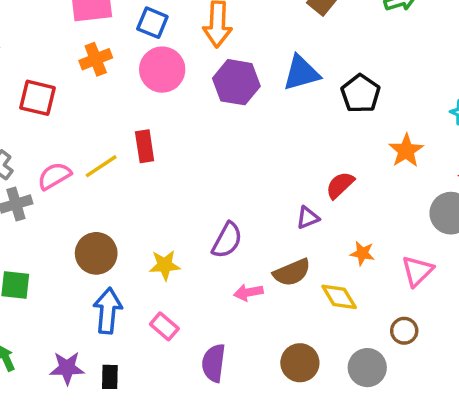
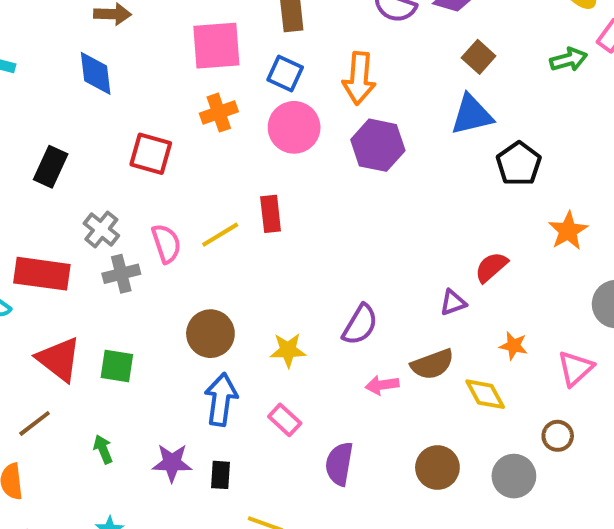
blue triangle: (301, 73) -> (472, 115), moved
pink semicircle: (54, 176) -> (166, 244), turned 100

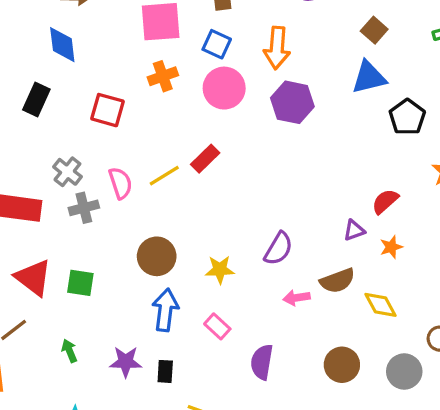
black rectangle: (51, 167) -> (36, 100), moved
red rectangle: (271, 214) -> (205, 159), turned 52
orange star: (514, 346) -> (391, 247), moved, turned -30

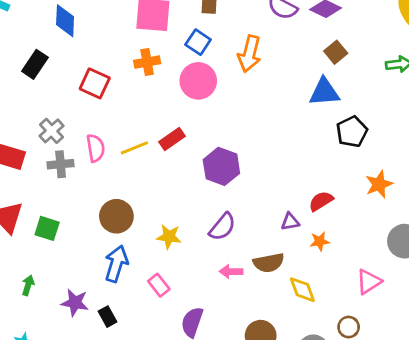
purple hexagon: (292, 102) -> (221, 166), moved
green arrow: (69, 351) -> (28, 285), turned 30
black rectangle: (165, 371) -> (107, 317), turned -42

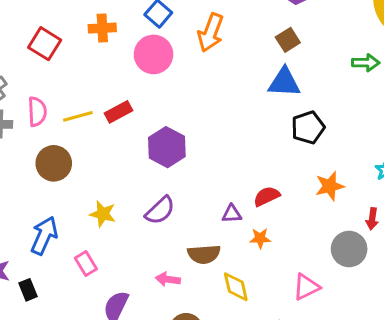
brown square: (336, 52) -> (288, 40), moved
brown circle: (116, 216) -> (54, 163), moved
pink arrow: (231, 272) -> (168, 279), moved

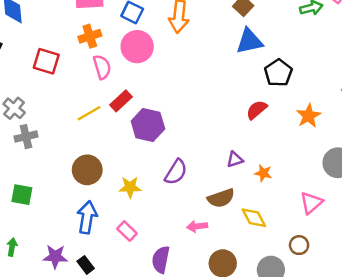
pink semicircle: (37, 112) -> (102, 67), moved
purple hexagon: (167, 147) -> (148, 125), moved
brown circle: (54, 163) -> (87, 170), moved
red semicircle: (267, 196) -> (257, 110), moved
orange star: (260, 238) -> (263, 173), turned 30

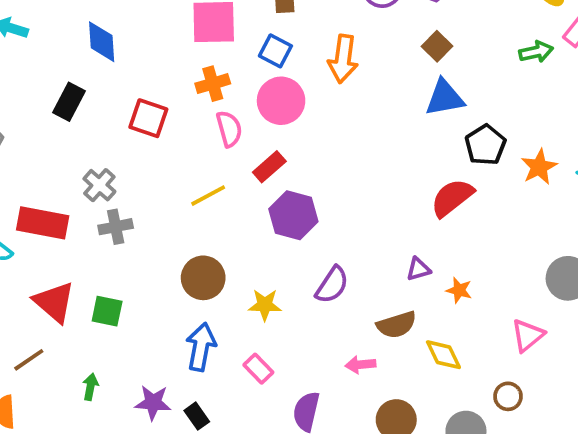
red rectangle: (121, 101) -> (269, 167), moved
red semicircle: (257, 110) -> (452, 198), size x1.4
orange star: (309, 116) -> (539, 167), moved

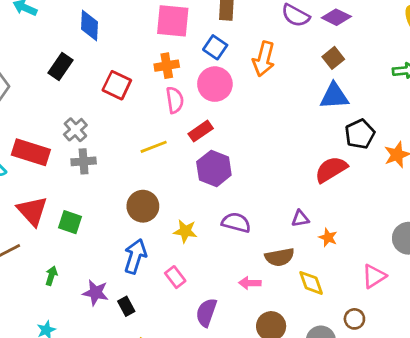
purple semicircle: (332, 285) -> (236, 223), turned -116

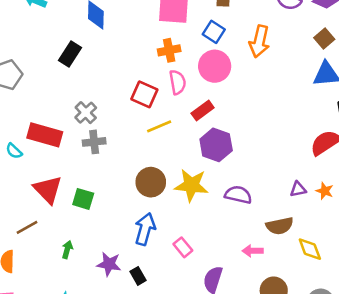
red square: (117, 85) -> (144, 94), moved
yellow star: (185, 231) -> (191, 185), moved, size x1.5
orange star: (328, 237) -> (325, 191), moved

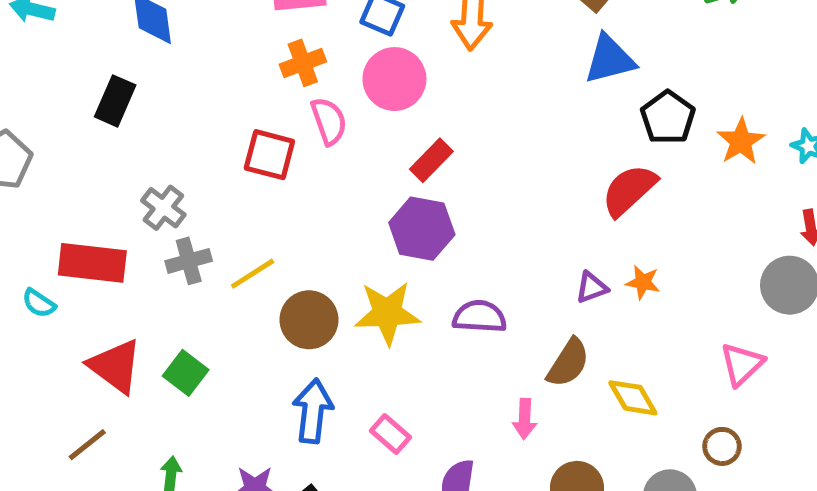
red rectangle: (203, 110) -> (431, 160), moved
yellow line: (159, 126) -> (253, 274), moved
green square: (83, 199) -> (186, 373), turned 30
brown semicircle: (280, 226) -> (568, 363), turned -36
pink arrow: (253, 251) -> (525, 419), turned -78

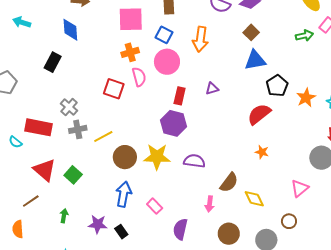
red rectangle: (431, 160) -> (180, 96), turned -36
purple triangle: (592, 287) -> (212, 88), moved

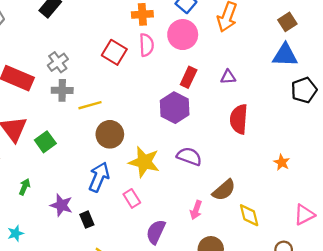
red semicircle: (259, 114) -> (239, 119), moved, turned -60
orange star: (262, 152) -> (282, 162), moved
yellow star: (157, 157) -> (144, 162), moved

